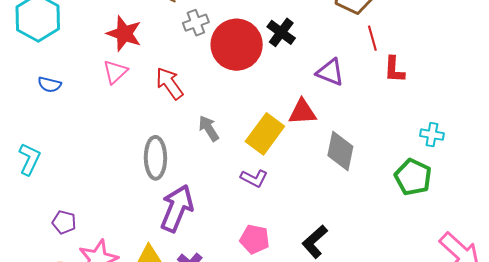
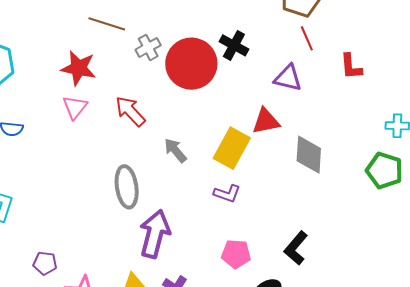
red line: (372, 38) -> (307, 38), moved

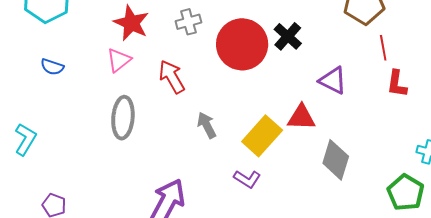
red line: (307, 38) -> (383, 48), moved
gray cross: (148, 47) -> (188, 22), moved
gray ellipse: (127, 187) -> (123, 118), moved

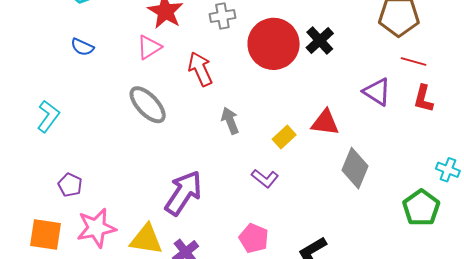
red line: (383, 48) -> (414, 61), turned -70
purple triangle: (333, 80) -> (377, 92), moved
gray ellipse: (123, 118) -> (148, 105), turned -54
yellow rectangle: (262, 136) -> (284, 137), size x0.6

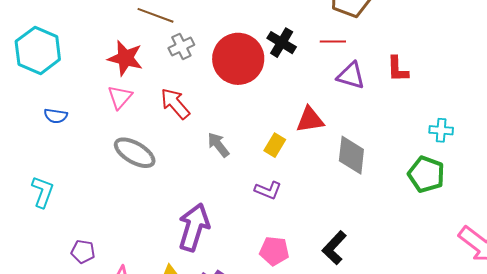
red line: (414, 61) -> (333, 41), moved

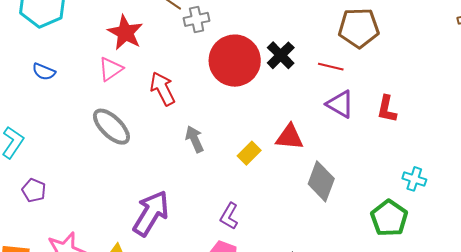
gray cross: (181, 46) -> (197, 19), moved
purple L-shape: (268, 190) -> (229, 216), moved, turned 84
purple pentagon: (83, 252) -> (34, 190), moved

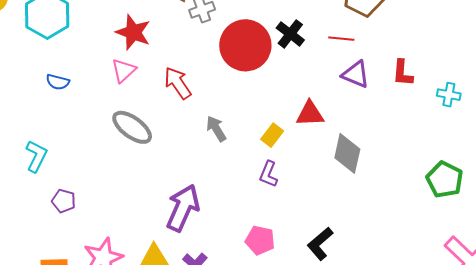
cyan cross: (414, 179) -> (449, 95), moved
purple L-shape: (229, 216) -> (269, 174), moved
green pentagon: (389, 218) -> (445, 180), moved

